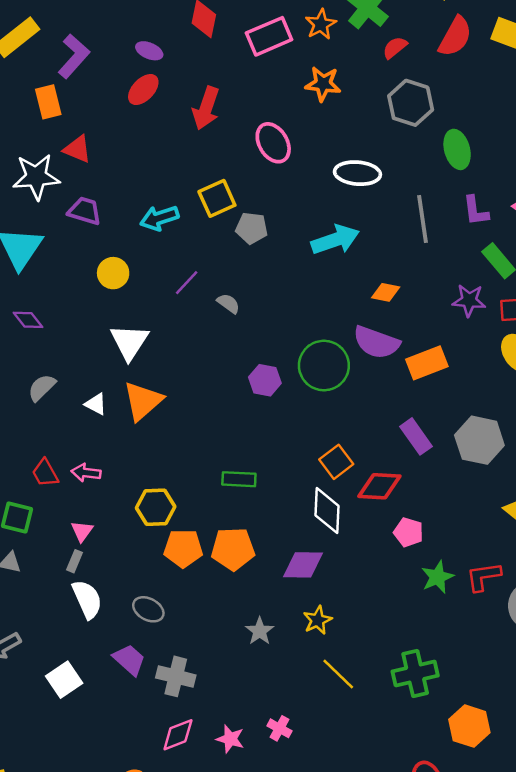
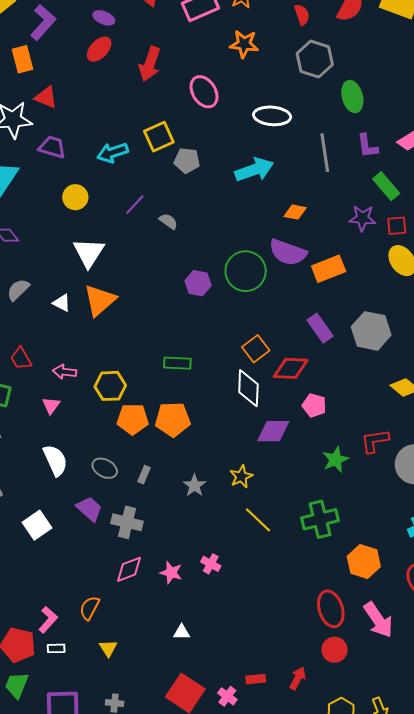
red semicircle: (395, 48) -> (302, 15), turned 110
pink arrow: (86, 473) -> (65, 372), moved
gray rectangle: (75, 561) -> (144, 475), moved
purple diamond: (303, 565) -> (273, 431), moved
green star: (438, 577) -> (336, 460), moved

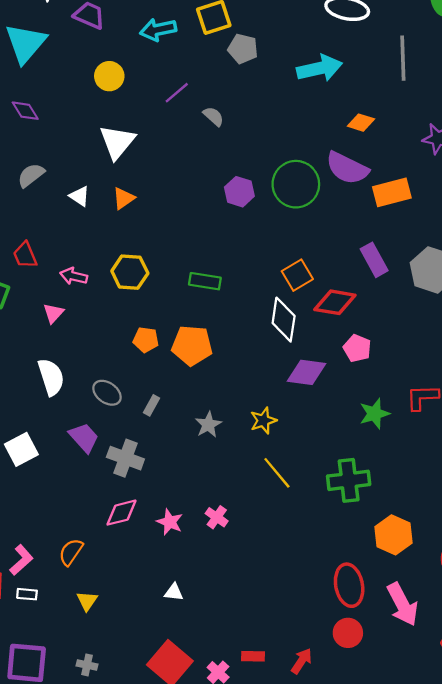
orange triangle: (100, 300) -> (124, 198), size x0.6
yellow hexagon: (110, 386) -> (130, 272), moved
orange pentagon: (133, 419) -> (146, 340), size x0.7

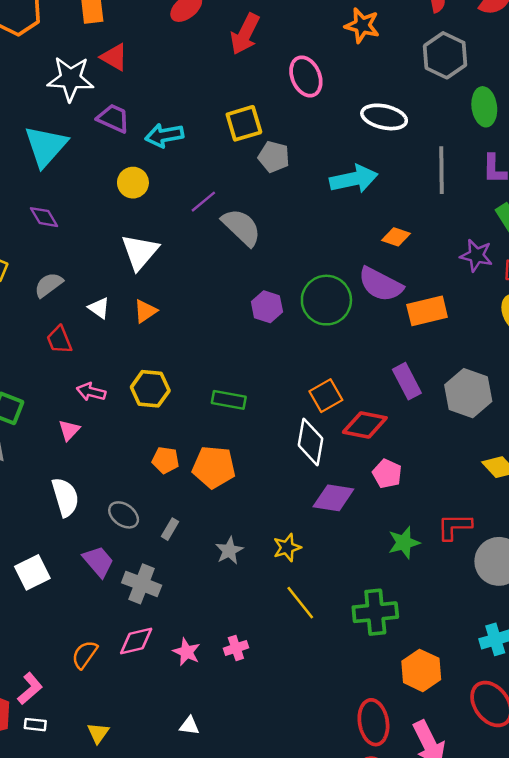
cyan arrow: (158, 30) -> (164, 135), moved
gray semicircle: (213, 116) -> (241, 227), size x1.8
red trapezoid: (25, 255) -> (59, 340), moved
pink cross: (217, 517) -> (236, 648), turned 35
orange semicircle: (71, 552) -> (85, 655), moved

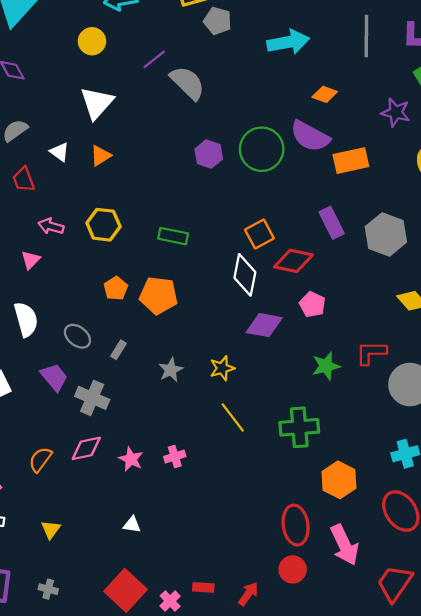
orange pentagon: (166, 460) -> (116, 288), turned 30

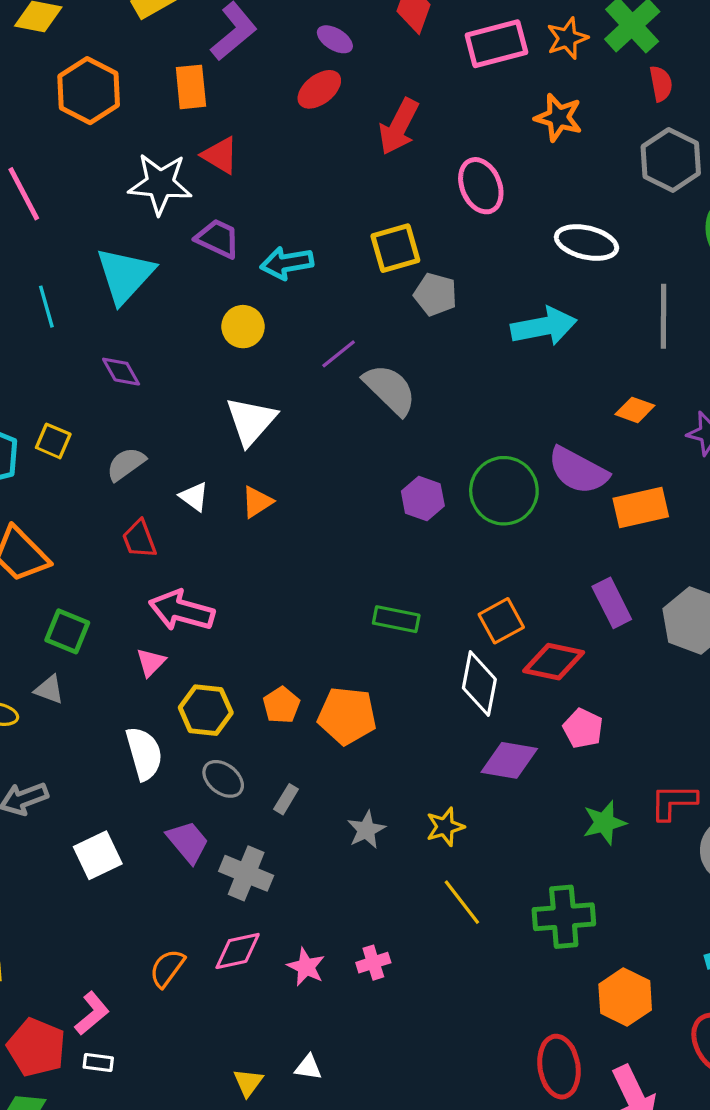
orange diamond: (325, 94) -> (635, 410), moved
yellow hexagon: (103, 225) -> (206, 710), moved
pink arrow: (51, 226) -> (182, 611), size x1.6
green rectangle: (173, 236) -> (396, 619), moved
yellow triangle: (51, 529) -> (248, 1082), moved

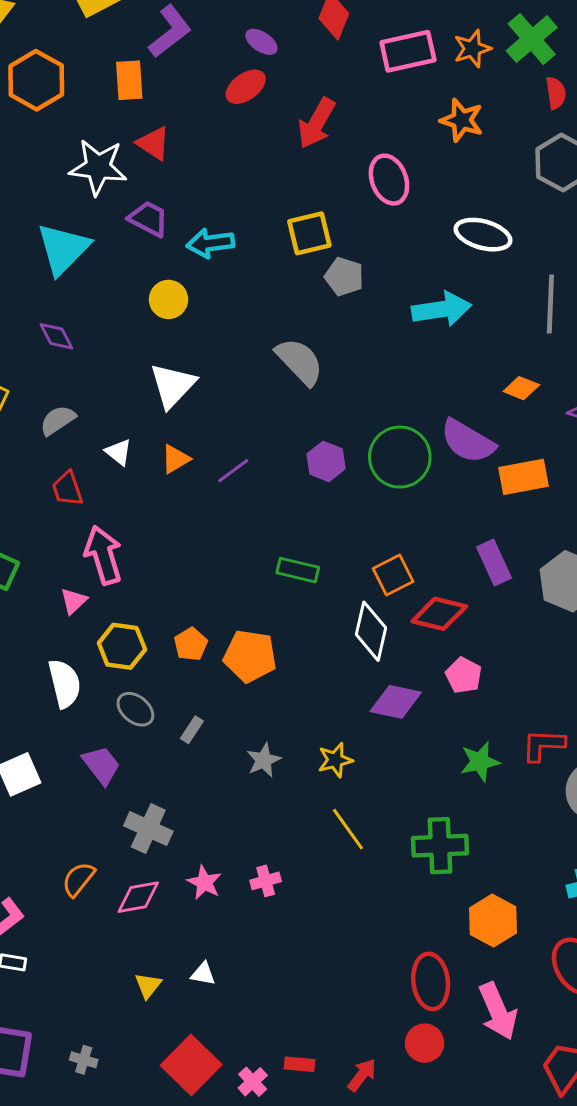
purple line: (339, 354) -> (233, 471), moved
pink arrow: (182, 611) -> (103, 555), turned 56
gray cross: (246, 873) -> (148, 829), moved
pink diamond: (238, 951) -> (138, 897), moved

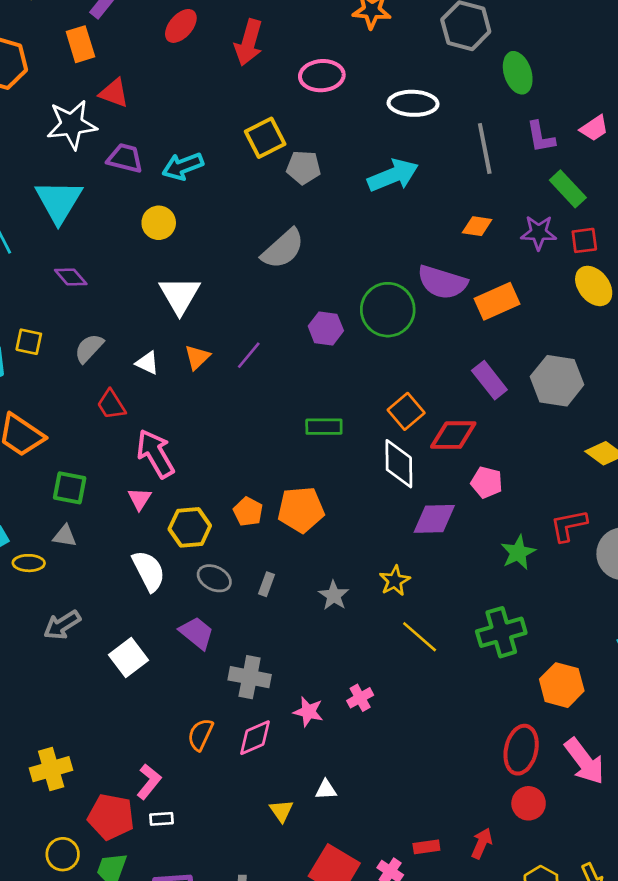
pink ellipse: (389, 180) -> (322, 76), turned -60
gray semicircle: (300, 361) -> (283, 249), turned 105
red ellipse: (431, 981) -> (521, 750), turned 33

